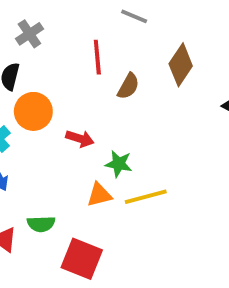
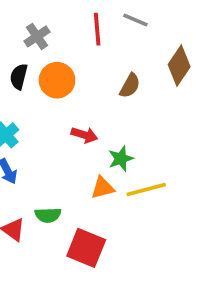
red line: (97, 57) -> (97, 29), moved
orange circle: (33, 111) -> (57, 80), moved
green star: (119, 164) -> (121, 159), turned -30

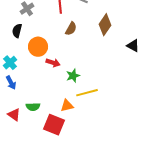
orange circle: (57, 80) -> (38, 47), moved
brown semicircle: (130, 86) -> (71, 29), moved
orange triangle: (103, 188) -> (67, 106), moved

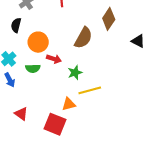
brown semicircle: (71, 29) -> (83, 38), moved, size x1.5
green semicircle: (33, 107) -> (33, 68), moved
red triangle: (14, 115) -> (21, 114), moved

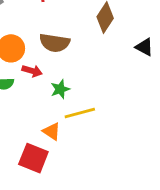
brown semicircle: (83, 38) -> (55, 43), moved, turned 70
orange triangle: (69, 104) -> (52, 131), turned 48

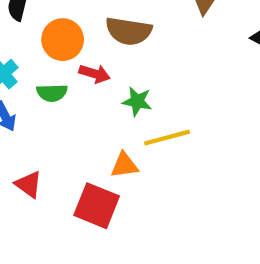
green star: (60, 89) -> (137, 101), turned 30
orange triangle: (52, 131) -> (124, 165), turned -42

